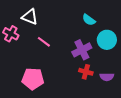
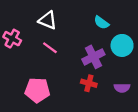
white triangle: (30, 17) -> (48, 20), moved
red cross: (86, 72) -> (89, 83), moved

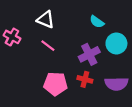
purple semicircle: (122, 88) -> (116, 84), size x1.5
pink pentagon: (37, 90) -> (55, 84), moved

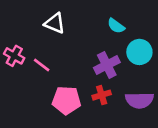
pink cross: (12, 37) -> (14, 56), moved
pink line: (48, 46) -> (42, 65), moved
red cross: (85, 79) -> (102, 95), turned -32

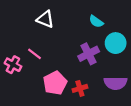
pink cross: (14, 56) -> (13, 65), moved
red cross: (102, 95) -> (80, 88), moved
pink pentagon: (66, 100) -> (55, 83), turned -30

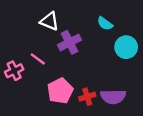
purple cross: (89, 54) -> (70, 42), moved
pink cross: (13, 65) -> (14, 71), turned 35
purple semicircle: (116, 83) -> (113, 97), moved

